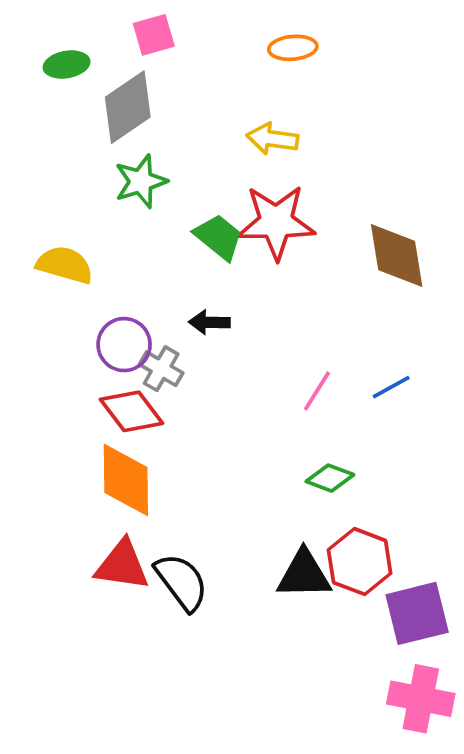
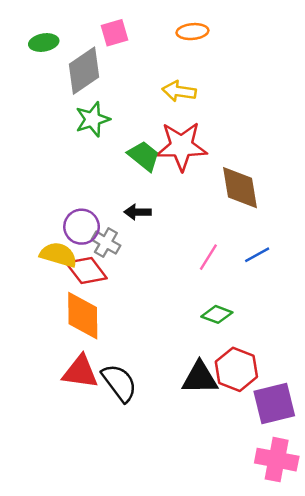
pink square: (154, 35) -> (114, 33), moved
brown diamond: (397, 256) -> (240, 188), moved
yellow semicircle: (65, 265) -> (58, 255), moved

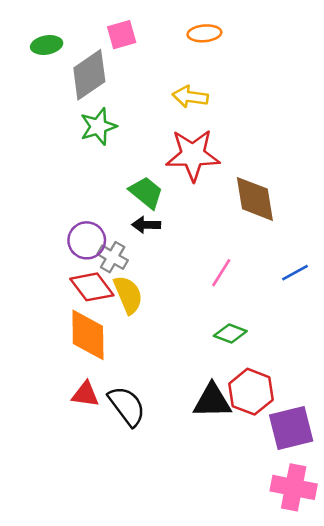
green trapezoid: (144, 156) -> (146, 192), moved
yellow semicircle: (58, 255) -> (128, 295), moved, turned 51
blue line: (257, 255) -> (295, 273), moved
red triangle: (80, 372) -> (85, 394), size x0.7

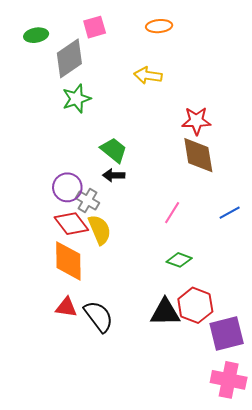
red star: (193, 155) -> (196, 121), moved, size x0.7

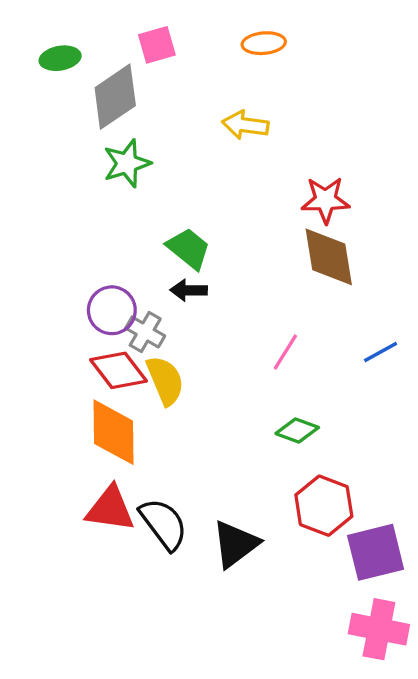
red triangle: (66, 307) -> (110, 509), size x1.4
black triangle: (165, 312) -> (235, 544), moved, turned -36

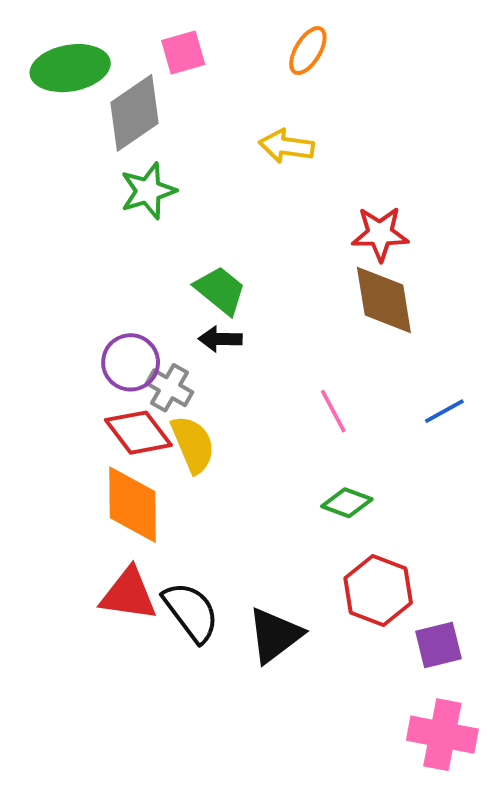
orange ellipse: (264, 43) -> (308, 51), turned -54
green ellipse: (60, 58) -> (70, 68), size x1.6
pink line: (285, 352) -> (333, 411), turned -60
purple square: (376, 552) -> (439, 645), size x0.7

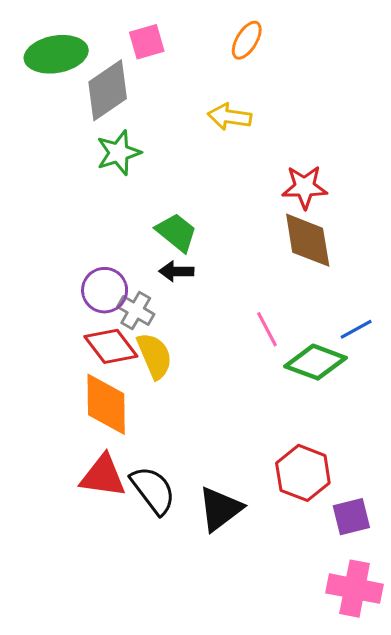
green diamond: (347, 503) -> (315, 362), moved, size x1.5

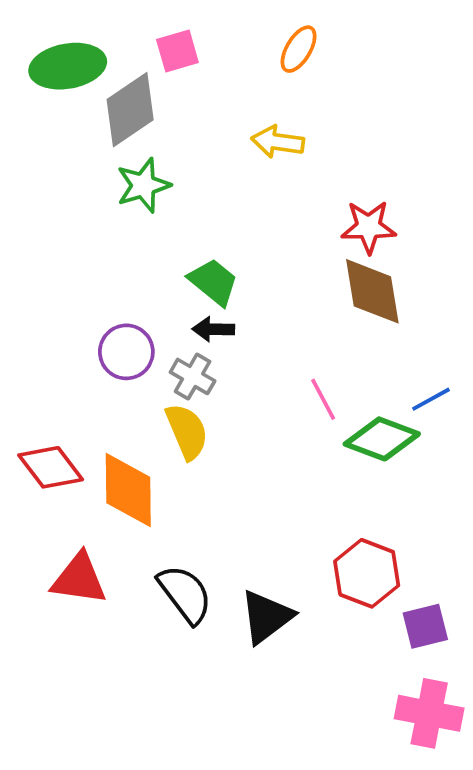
gray cross: (136, 310) -> (193, 376), moved
red diamond: (111, 346) -> (51, 467), moved
red triangle: (103, 476) -> (79, 579), moved

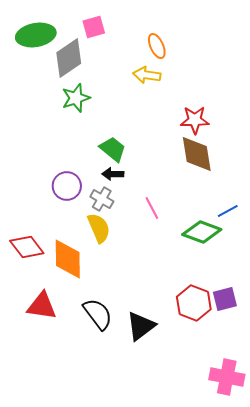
orange ellipse: (299, 49) -> (157, 46), moved, turned -55
pink line: (323, 399) -> (152, 208), moved
purple square: (425, 626) -> (225, 299), moved

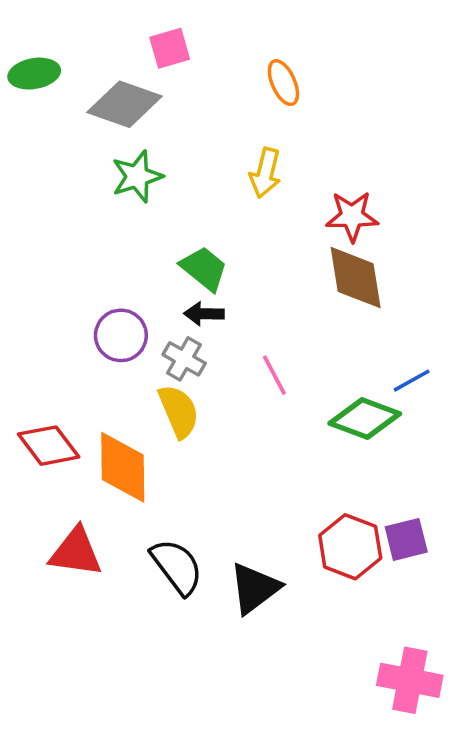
green ellipse: (36, 35) -> (34, 74), moved, size x0.7
gray diamond: (69, 58) -> (124, 104), turned 54
yellow arrow: (147, 75) -> (265, 173), moved, turned -84

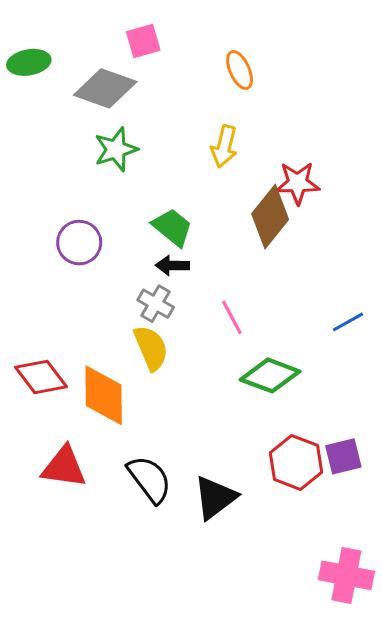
brown diamond: (356, 278) -> (270, 217), moved, turned 48
purple circle: (121, 335) -> (79, 243), moved
green diamond: (365, 418) -> (270, 375), moved

